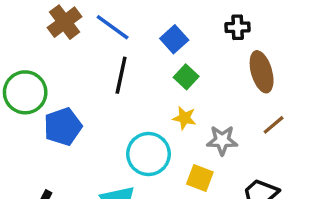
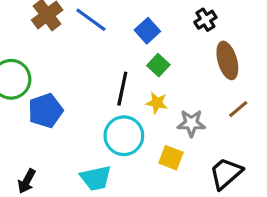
black cross: (238, 27) -> (205, 20), turned -30
black line: (121, 75) -> (122, 89), moved

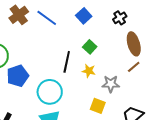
blue square: (147, 31) -> (84, 16), moved
brown line: (238, 109) -> (134, 67), moved
cyan circle: (124, 136) -> (50, 92), moved

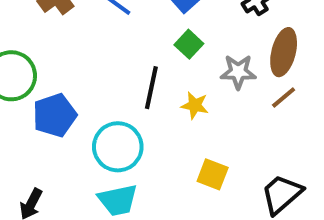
brown ellipse: (134, 44) -> (284, 52), turned 30
green square: (90, 47) -> (189, 44), moved
gray star: (111, 84) -> (238, 72), moved

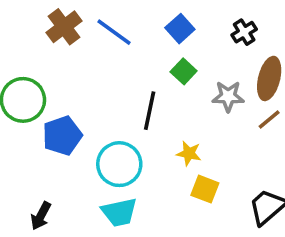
yellow star: (195, 105) -> (189, 153), moved

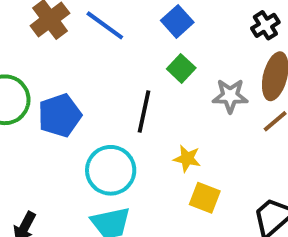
black cross: (244, 32) -> (265, 25), moved
blue pentagon: (62, 136) -> (60, 115), moved

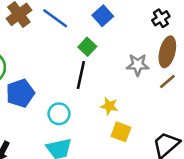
green square: (181, 68) -> (87, 47), moved
blue pentagon: (60, 115) -> (20, 93), moved
cyan circle: (111, 170) -> (59, 114), size x0.7

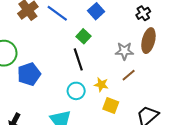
black line: (81, 75) -> (78, 59), turned -30
brown line: (167, 82) -> (129, 75), moved
cyan circle: (59, 114) -> (76, 91), moved

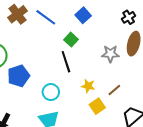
brown line: (129, 75) -> (114, 90), moved
cyan circle: (76, 91) -> (51, 92), moved
yellow square: (111, 106) -> (97, 106), turned 35

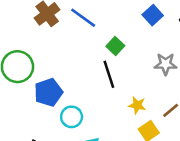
blue square: (83, 15) -> (153, 15), moved
cyan circle: (51, 92) -> (72, 117), moved

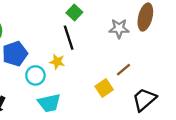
yellow star: (137, 105) -> (57, 62), moved

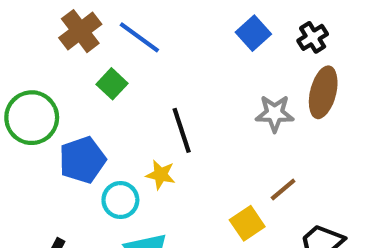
green square: (74, 12) -> (112, 84), moved

